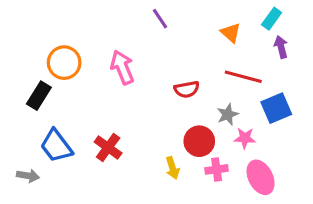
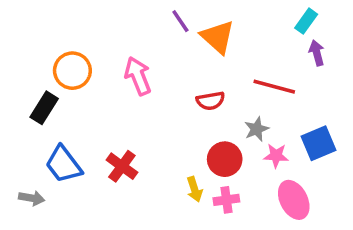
orange triangle: (231, 33) -> (218, 37), moved, size x1.5
blue square: (276, 108) -> (319, 143), moved
pink cross: (217, 169) -> (226, 200), moved

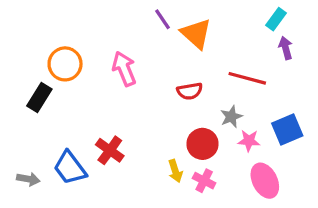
blue trapezoid: (64, 164) -> (70, 168), moved
pink cross: (226, 200) -> (204, 181), turned 35

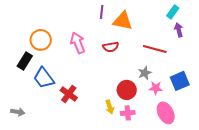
purple line: (163, 19) -> (102, 12), turned 40
orange triangle: (196, 34) -> (123, 21), turned -30
red semicircle: (190, 91) -> (111, 47), moved
blue trapezoid: (70, 168) -> (44, 78), moved
pink cross: (204, 181) -> (128, 113), turned -32

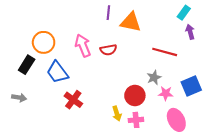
red semicircle: (111, 47) -> (108, 50), moved
blue trapezoid: (44, 78) -> (57, 72), moved
gray arrow: (18, 112) -> (19, 98), moved

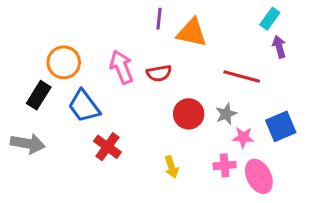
red circle: (135, 95) -> (189, 114), moved
gray arrow: (19, 98) -> (28, 144), size x1.5
pink cross: (136, 120) -> (225, 165), moved

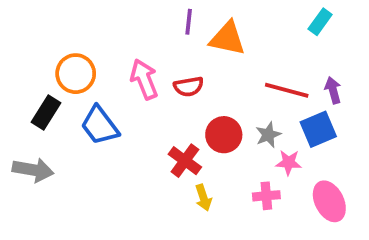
purple arrow: (279, 47) -> (333, 90), moved
blue square: (281, 126) -> (318, 129), moved
red cross: (107, 147) -> (185, 161), moved
pink ellipse: (259, 176) -> (329, 201), moved

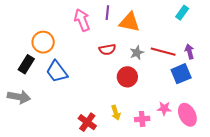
pink arrow: (144, 79) -> (82, 20), moved
gray star: (268, 135) -> (137, 53), moved
red cross: (185, 161) -> (87, 122), moved
pink star: (289, 162) -> (164, 108), moved
pink cross: (266, 196) -> (142, 119), moved

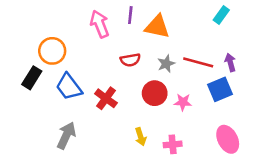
gray arrow: (19, 97) -> (66, 135), moved, turned -75
pink star: (164, 108) -> (183, 102), moved
red cross: (87, 122) -> (106, 98), moved

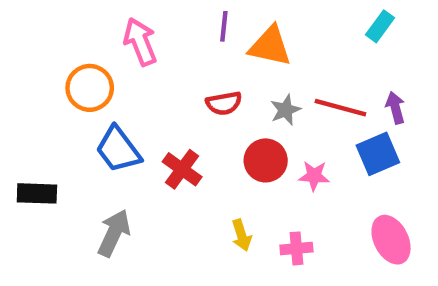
pink arrow: (100, 24) -> (140, 42), moved
black rectangle: (32, 78) -> (37, 193), moved, turned 60

